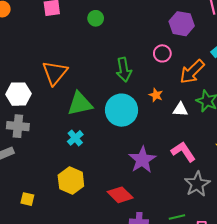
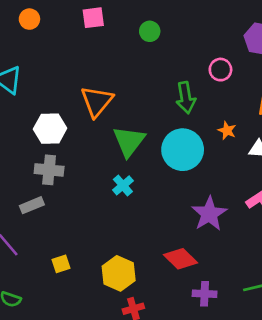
pink circle: (162, 53) -> (220, 70), moved
green triangle: (80, 104) -> (129, 141), turned -40
yellow hexagon: (71, 181) -> (119, 273), moved
yellow square: (27, 199) -> (61, 264), turned -32

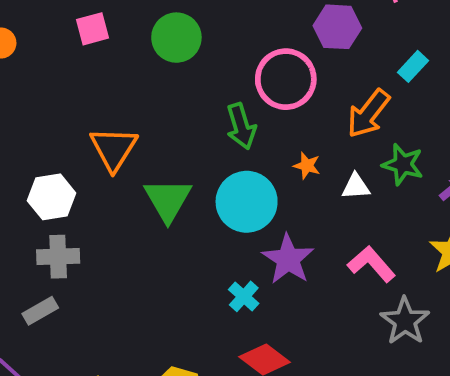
green circle: (150, 31) -> (176, 38), size x1.6
pink circle: (220, 70) -> (286, 79), size x1.8
cyan cross: (123, 185) -> (244, 296), moved
purple star: (209, 214) -> (288, 259), moved

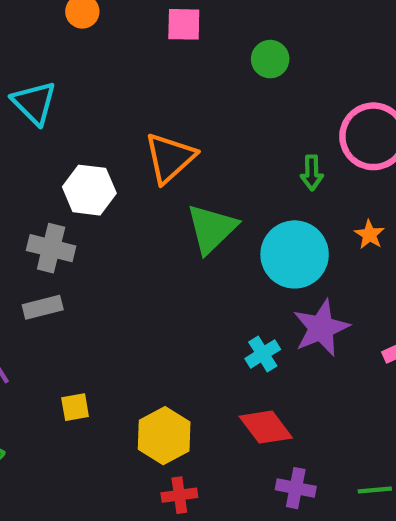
green circle: (176, 38) -> (270, 59), size x0.7
green arrow: (241, 126) -> (312, 173), size x0.7
gray cross: (58, 257) -> (51, 248), moved

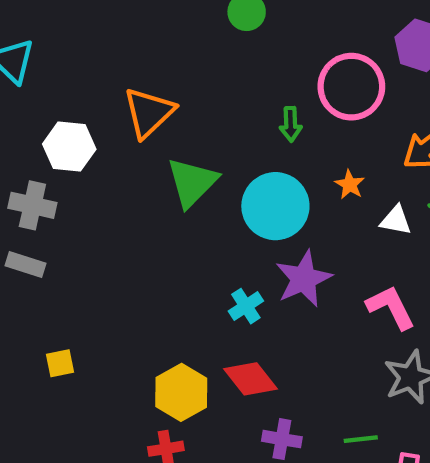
gray rectangle: (43, 307) -> (25, 264), turned 33
yellow hexagon: (164, 436) -> (181, 392), moved

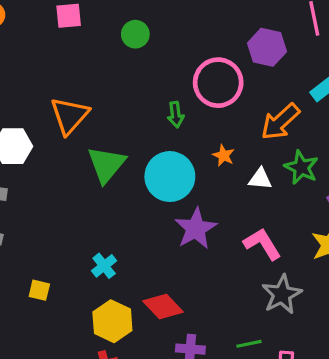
cyan cross: (246, 306) -> (104, 266), moved
yellow square: (60, 363) -> (39, 290), moved, turned 30

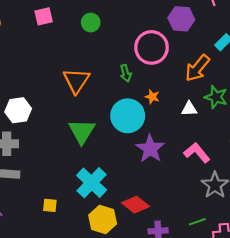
orange triangle: (69, 116) -> (76, 81), moved
orange star: (224, 155) -> (152, 97), moved
green triangle: (106, 164) -> (82, 131), moved
cyan cross: (104, 266) -> (92, 183), size x1.8

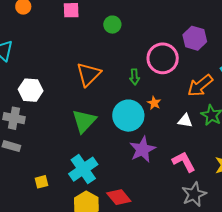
yellow square: (50, 205) -> (42, 182), turned -32

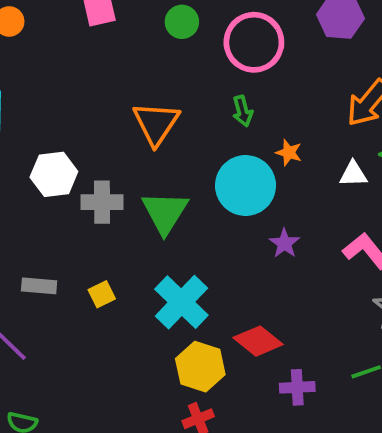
pink circle: (163, 58) -> (254, 42), moved
gray cross: (14, 118) -> (102, 202), moved
purple star: (142, 149) -> (284, 243), size x0.6
yellow square: (42, 182) -> (102, 294), moved

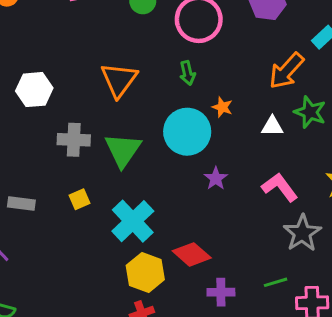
white hexagon: (54, 174) -> (34, 90), moved
yellow square: (102, 294) -> (80, 199), moved

